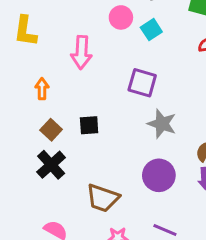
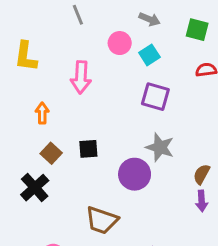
purple square: (142, 83) -> (155, 97), moved
black cross: (51, 165) -> (35, 188), moved
purple circle: (159, 175) -> (135, 174), moved

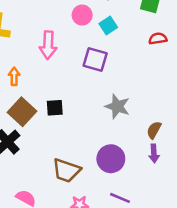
purple square: (155, 97) -> (95, 59), moved
brown square: (51, 153) -> (22, 112), size x1.5
purple circle: (135, 174) -> (111, 159), moved

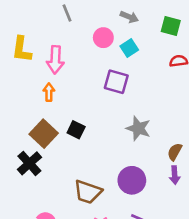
pink arrow: (48, 45) -> (55, 60), moved
orange arrow: (14, 76) -> (49, 92), moved
black square: (55, 108) -> (76, 130), turned 30

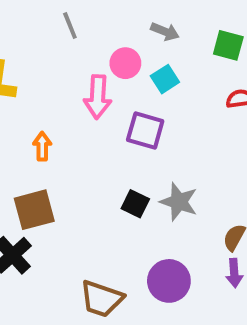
pink arrow: (55, 60) -> (98, 97), moved
black square: (76, 130) -> (135, 204), moved
brown square: (44, 134) -> (34, 210), turned 32

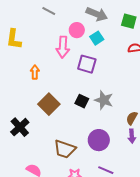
gray line: (70, 26) -> (49, 11), turned -40
gray arrow: (165, 32) -> (97, 14), size x1.5
brown square: (34, 210) -> (49, 104), moved, turned -30

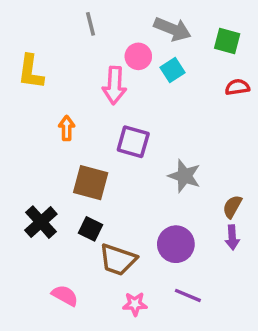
gray line: (49, 11) -> (91, 24), turned 48
purple square: (87, 64) -> (133, 142), moved
black square: (82, 101) -> (91, 229), moved
brown square: (49, 104) -> (91, 183), turned -30

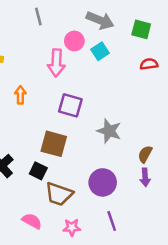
brown square: (91, 183) -> (54, 144), moved
pink semicircle: (65, 295) -> (32, 221), moved
purple line: (188, 295) -> (112, 221), turned 48

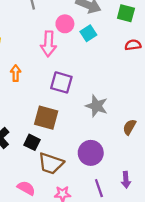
purple arrow: (145, 177) -> (126, 180), moved

